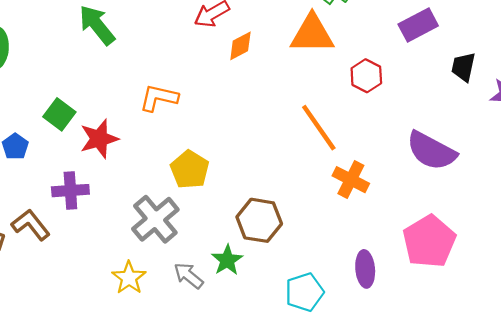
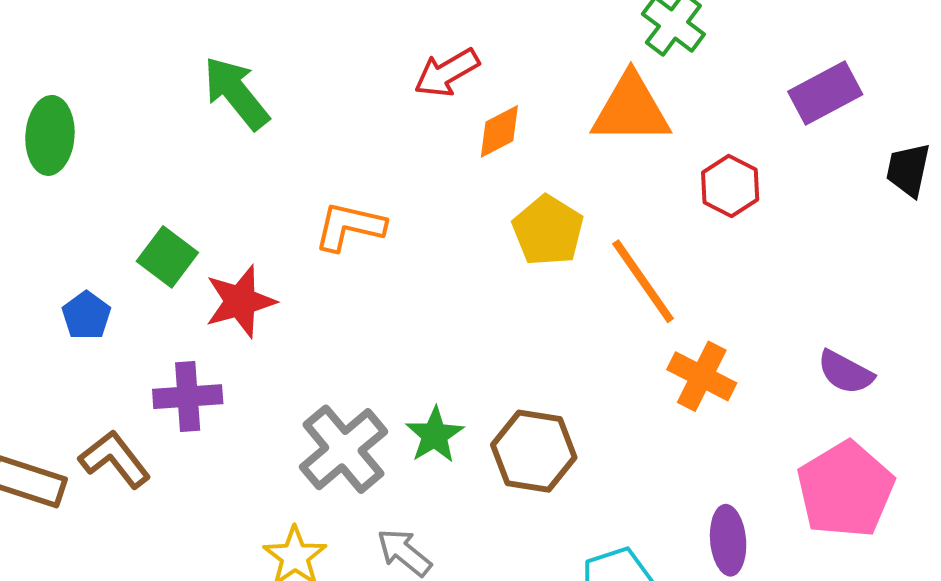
purple semicircle: (431, 151) -> (845, 372), moved, size x0.6
yellow pentagon: (190, 170) -> (548, 231), moved
green star: (227, 260) -> (435, 435), moved

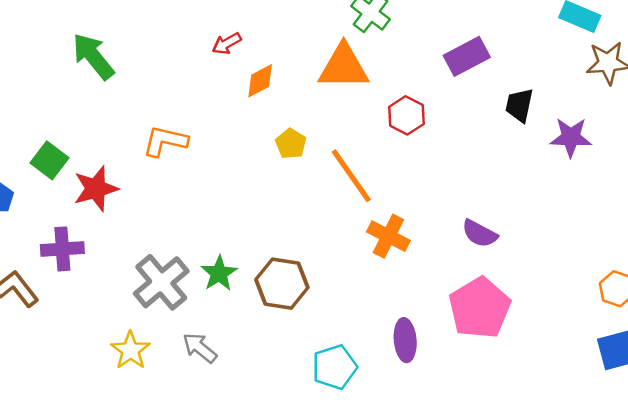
red arrow: (447, 73) -> (227, 44), size x0.7
yellow pentagon: (548, 231) -> (291, 144), size x0.7

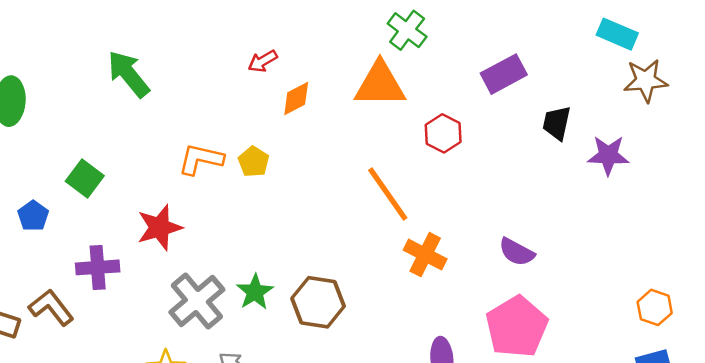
yellow pentagon: (291, 144) -> (254, 162), moved
red star: (96, 189) -> (160, 227), moved

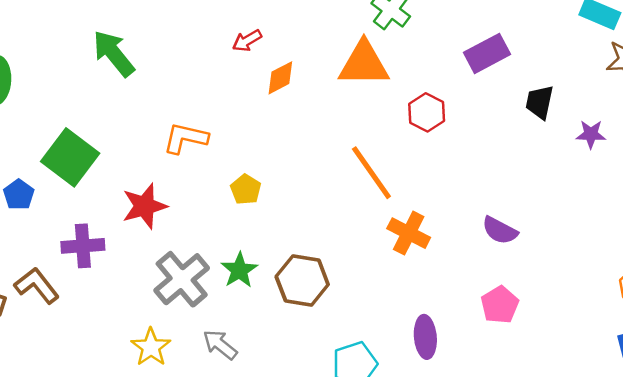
purple star: (608, 155) -> (591, 134), size x0.7
yellow pentagon: (254, 162) -> (246, 189), moved
green square: (85, 178) -> (70, 157), size x1.5
pink pentagon: (517, 327) -> (500, 305), size x0.6

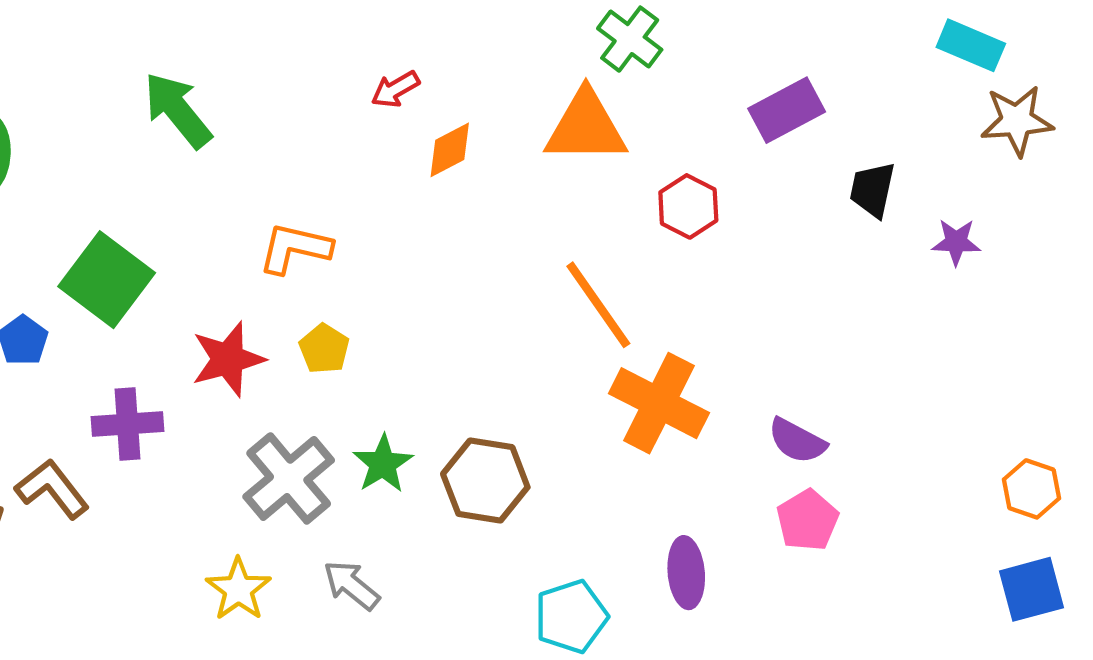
yellow pentagon: (246, 189) -> (324, 349), moved
purple semicircle: (500, 230) -> (797, 441), moved
orange cross: (409, 233) -> (659, 403), size x1.4

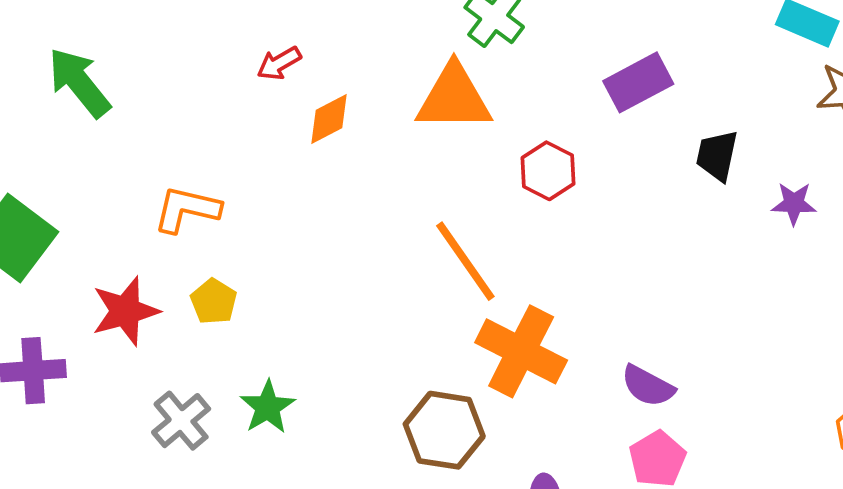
gray cross: (289, 478) -> (181, 421), size x0.7
brown hexagon: (485, 481) -> (444, 430), moved

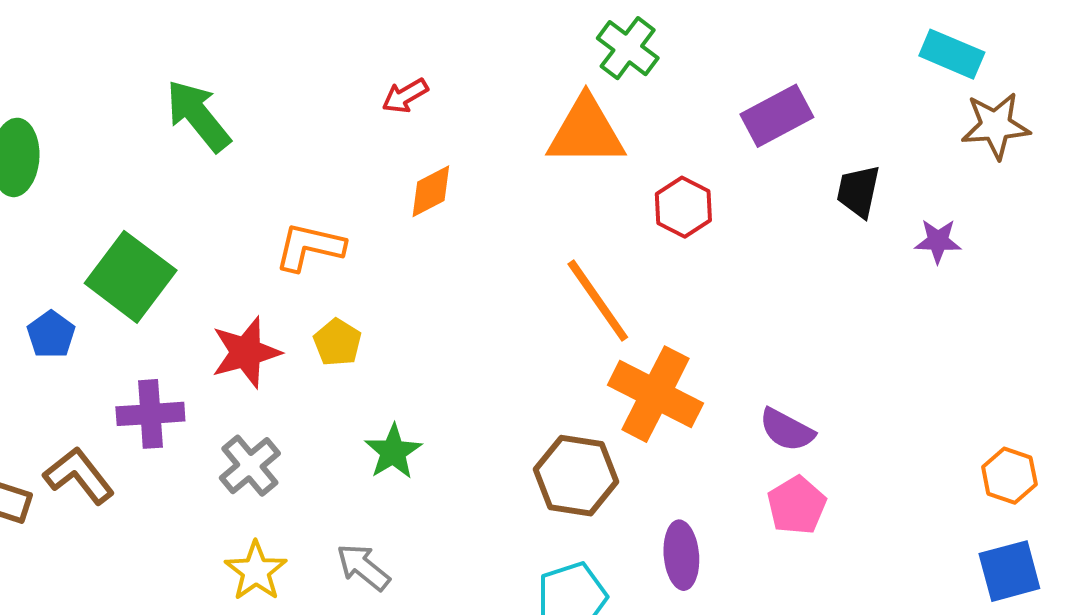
orange diamond: (329, 119) -> (431, 191), moved
gray cross: (181, 421) -> (250, 466), moved

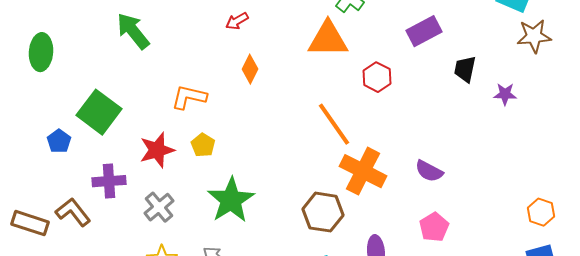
orange diamond: (431, 191) -> (250, 69), turned -36
purple semicircle: (787, 430) -> (429, 171), moved
green star: (393, 452) -> (231, 200), size x1.6

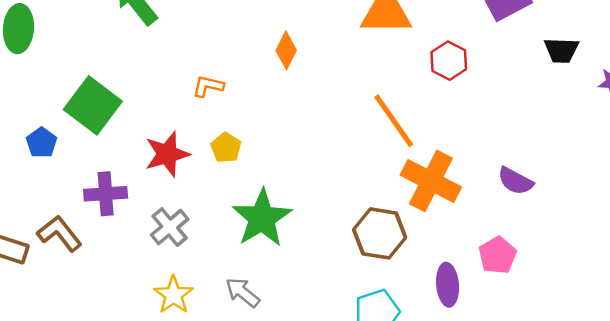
black trapezoid: (465, 69) -> (562, 50), turned -100
orange L-shape: (189, 97) -> (208, 86), size x0.7
pink pentagon: (434, 227) -> (497, 255), moved

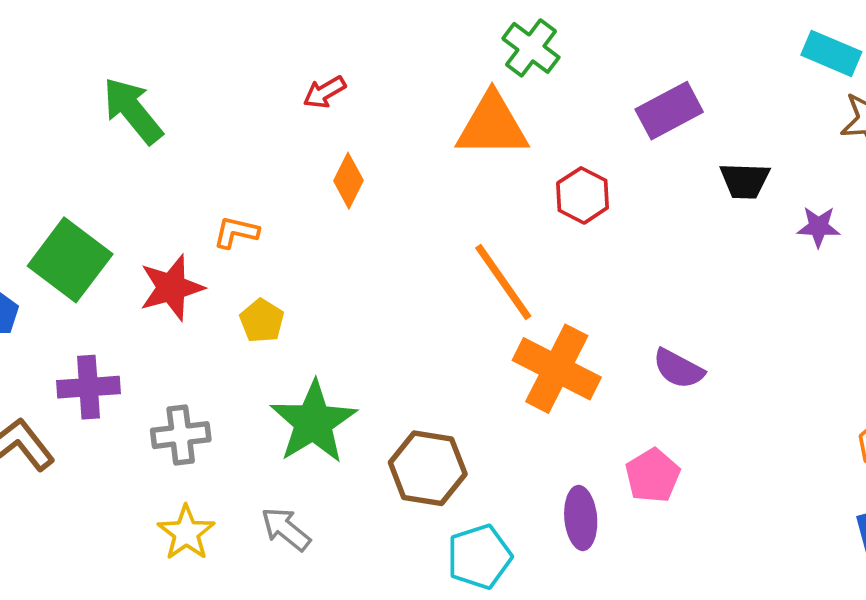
red star: (167, 154) -> (171, 288), moved
gray cross: (170, 227) -> (181, 435), turned 33
brown hexagon: (380, 233) -> (428, 468), moved

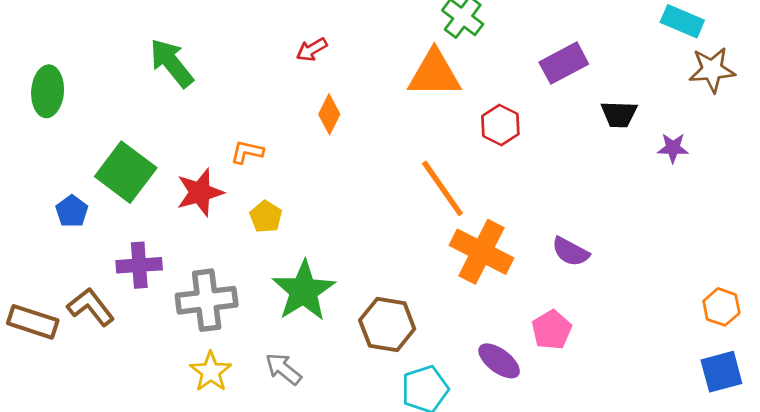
gray cross: (181, 435) -> (207, 300), size x1.4
purple ellipse: (581, 518) -> (499, 361), turned -48

